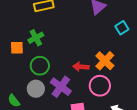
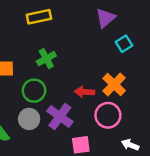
cyan square: (122, 28) -> (124, 44), moved
green cross: (36, 38) -> (46, 59), moved

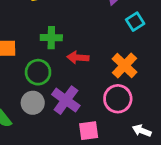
green cross: (46, 59) -> (51, 38), turned 30
red arrow: (85, 92) -> (78, 58), moved

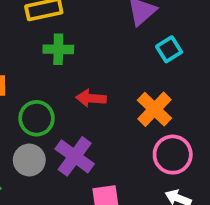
green cross: (51, 38) -> (58, 49), moved
pink circle: (118, 99) -> (173, 155), moved

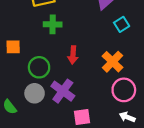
red arrow: (91, 98) -> (73, 55), turned -90

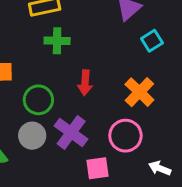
pink circle: (124, 90) -> (125, 136), moved

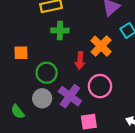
orange cross: (139, 92) -> (101, 46), moved
pink circle: (125, 136) -> (100, 86), moved

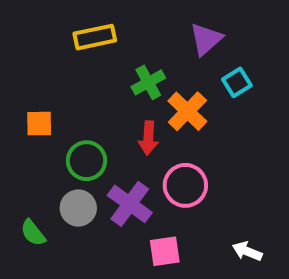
green cross: (60, 30) -> (148, 82), moved, turned -30

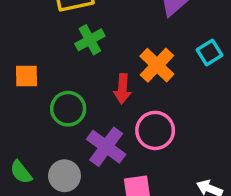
green cross: (148, 82) -> (90, 40), moved
cyan square: (237, 82) -> (209, 52), moved
gray circle: (78, 208) -> (64, 176), moved

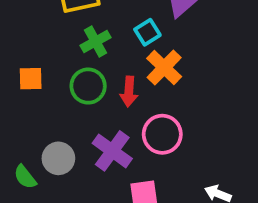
cyan square: (209, 52) -> (147, 32), moved
green circle: (68, 109) -> (88, 86), moved
gray circle: (64, 176) -> (58, 158), moved

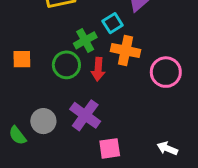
green cross: (96, 42) -> (85, 40), moved
orange cross: (164, 67) -> (125, 50), turned -32
pink circle: (162, 134) -> (166, 72), moved

